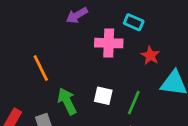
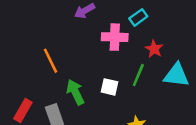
cyan rectangle: (134, 22) -> (138, 17), turned -60
green line: (134, 103) -> (138, 75), moved

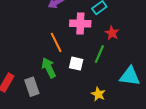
orange line: (50, 61) -> (56, 42), moved
cyan triangle: (176, 75) -> (130, 76), moved

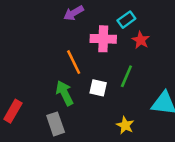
red star: (112, 33) -> (141, 40), moved
gray rectangle: (32, 87) -> (56, 124), moved

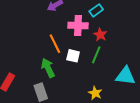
red star: (141, 40) -> (100, 35), moved
white square: (98, 88) -> (73, 56), moved

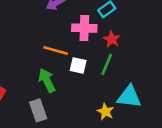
orange line: (55, 44) -> (56, 51), turned -48
cyan triangle: (125, 76) -> (129, 97), moved

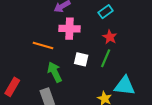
pink cross: (84, 28) -> (70, 29), moved
orange line: (56, 51) -> (43, 46), moved

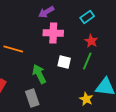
orange line: (43, 46) -> (13, 49), moved

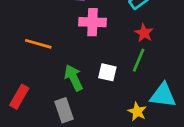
white square: (64, 62) -> (107, 72), moved

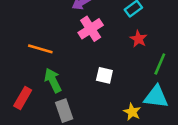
pink cross: (93, 22) -> (91, 29), turned -35
green line: (139, 60) -> (160, 64), moved
green arrow: (74, 78) -> (53, 80), moved

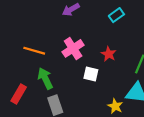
pink cross: (91, 29) -> (73, 48), moved
red star: (138, 39) -> (109, 54), moved

